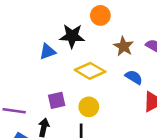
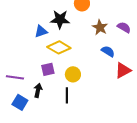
yellow diamond: (90, 71) -> (59, 47), moved

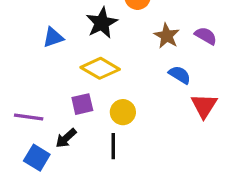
black star: (60, 19) -> (102, 23), turned -30
blue triangle: (41, 31) -> (53, 37), moved
red triangle: (123, 70) -> (204, 106), turned -30
black arrow: (38, 90) -> (66, 138), turned -144

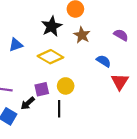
brown star: (167, 36) -> (82, 35), moved
blue triangle: (53, 37) -> (16, 45), moved
purple square: (82, 104) -> (42, 89), moved

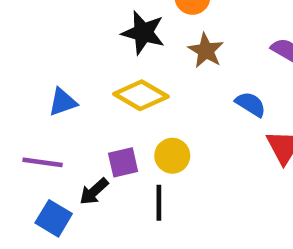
black star: (52, 26) -> (143, 33), turned -30
blue triangle: (16, 45) -> (63, 102), moved

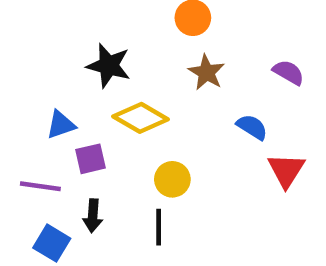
black star: (143, 33) -> (109, 66), moved
purple square: (123, 162) -> (90, 159), moved
black arrow: (94, 191) -> (93, 216), turned -44

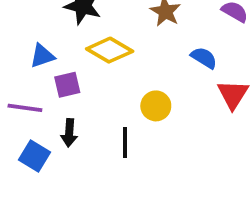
yellow circle: (172, 179) -> (156, 106), moved

